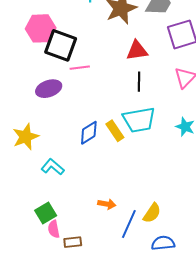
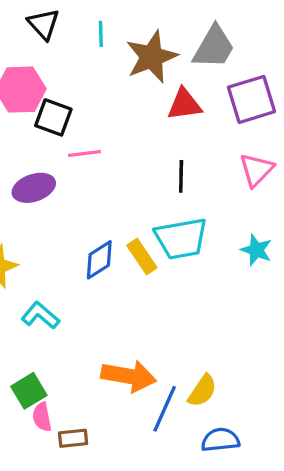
black square: (61, 45) -> (53, 117), size x0.7
red triangle: (137, 50) -> (184, 104), moved
orange arrow: (107, 204) -> (129, 376), size x1.8

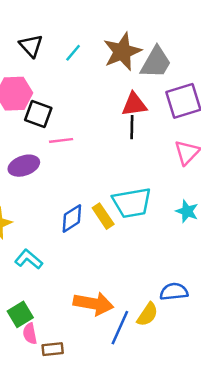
cyan line: (101, 34) -> (73, 53), turned 42
brown star: (152, 57) -> (122, 52), moved
black line: (181, 176) -> (132, 127), moved
blue semicircle: (220, 440) -> (174, 292), moved

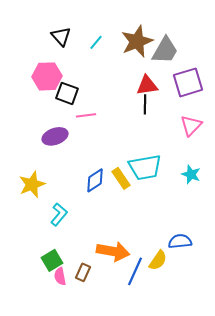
cyan L-shape: (29, 259) -> (59, 214), turned 90
brown rectangle: (53, 349) -> (83, 272), moved, turned -60

